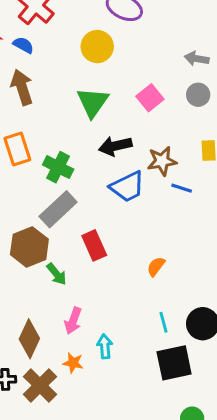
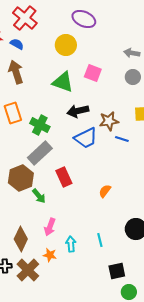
pink square: (150, 98) -> (93, 73), moved, turned -30
green triangle: (93, 102) -> (63, 82), turned -45
cyan line: (164, 322) -> (100, 240), moved
black square: (174, 363) -> (117, 271), moved, size x0.7

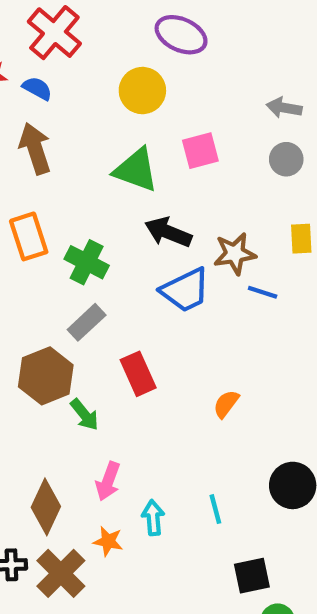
pink square: (93, 73) -> (200, 151), turned -36
black arrow: (78, 111) -> (168, 232), turned 35
gray rectangle: (40, 153) -> (87, 322), size x0.7

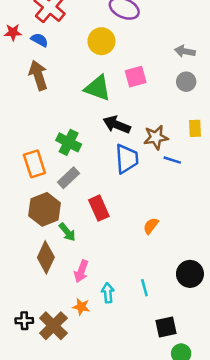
orange rectangle: (29, 236) -> (34, 164), moved
blue trapezoid: (185, 290) -> (127, 159), turned -68
brown diamond: (46, 507) -> (46, 257), moved

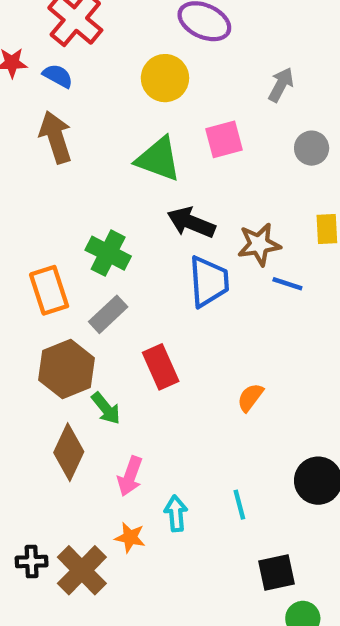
gray arrow: (185, 51) -> (281, 85), moved, turned 108

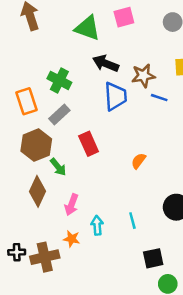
brown cross: (82, 570) -> (45, 257), turned 32

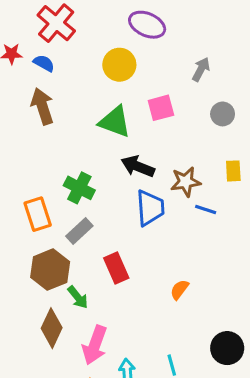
pink arrow: (72, 205) -> (95, 345), size x1.4

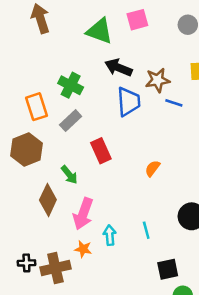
brown hexagon: (50, 270) -> (26, 150), moved

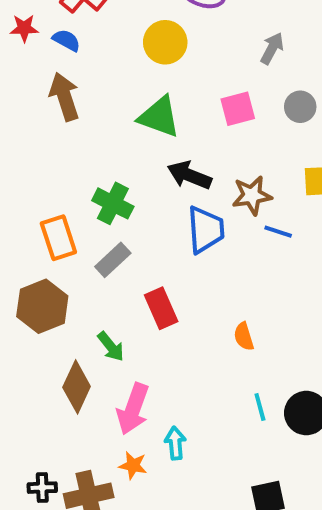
pink square: (137, 20) -> (238, 109), moved
orange semicircle: (153, 168) -> (244, 336), turned -54
cyan line: (146, 230) -> (260, 407), moved

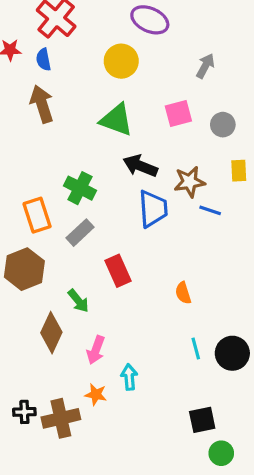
blue semicircle: (66, 40) -> (43, 60), turned -130
gray circle: (300, 107) -> (223, 125), moved
pink arrow: (133, 409) -> (96, 350), size x0.7

